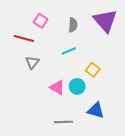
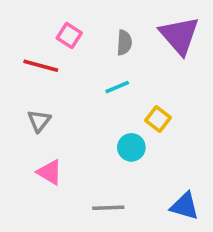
gray triangle: (32, 62) -> (39, 121), moved
pink triangle: (57, 87) -> (50, 172), moved
blue triangle: (96, 110) -> (185, 206), moved

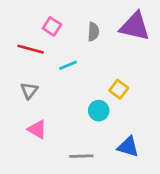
purple triangle: (179, 36) -> (135, 26), turned -36
cyan line: (117, 87) -> (68, 65), moved
blue triangle: (185, 206) -> (128, 147), moved

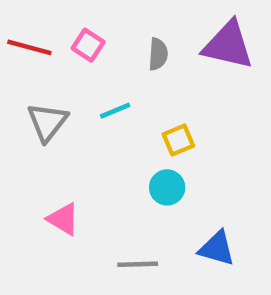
red line: (31, 49) -> (29, 47), moved
yellow square: (119, 89) -> (178, 140), moved, turned 30
gray triangle: (29, 91) -> (47, 122), moved, size x1.4

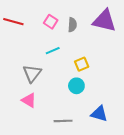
pink square: (88, 45) -> (51, 22), moved
gray triangle: (47, 122) -> (32, 73), moved

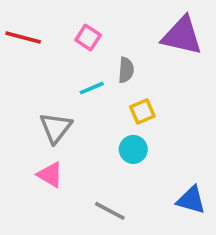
gray semicircle: (72, 25) -> (126, 70), moved
blue triangle: (99, 114) -> (191, 200), moved
gray line: (63, 121) -> (110, 211), turned 30

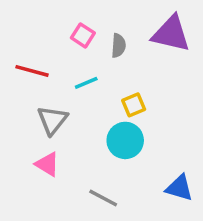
red line: (23, 37) -> (32, 71), moved
gray semicircle: (126, 70) -> (118, 46), moved
cyan circle: (133, 149) -> (125, 140), size x1.4

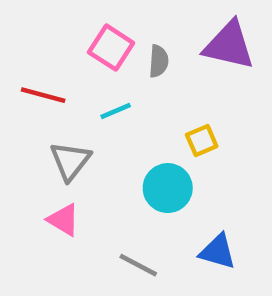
pink square: (83, 35) -> (111, 48), size x1.4
yellow square: (134, 105) -> (202, 140), moved
blue triangle: (179, 188) -> (218, 252), moved

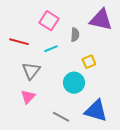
gray semicircle: (159, 61) -> (75, 35), moved
pink triangle: (63, 220) -> (28, 97), turned 42
blue triangle: (218, 252) -> (96, 111), size x1.4

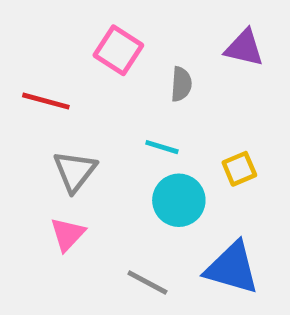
purple triangle: (101, 20) -> (244, 48), size x0.7
cyan line: (51, 49) -> (162, 147), moved, turned 40
yellow square: (89, 62) -> (239, 169), moved

